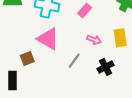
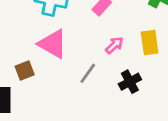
pink arrow: (94, 40) -> (114, 45), turned -64

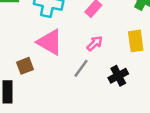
pink arrow: (114, 45) -> (95, 43), moved

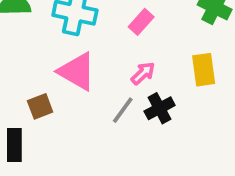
black cross: (118, 76) -> (160, 108), moved

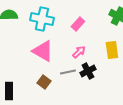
brown square: (40, 106) -> (44, 82), moved, turned -32
gray line: (123, 110) -> (68, 72), turned 42

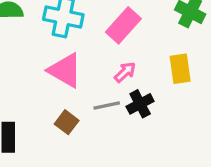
pink rectangle: (78, 24) -> (123, 25), size x1.5

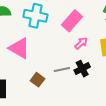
pink triangle: (65, 70) -> (19, 48), moved
pink arrow: (125, 72) -> (81, 43), moved

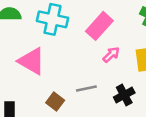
black cross: (82, 69) -> (124, 95), moved

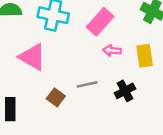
pink arrow: (111, 55) -> (112, 50), turned -132

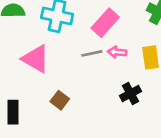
gray line: (87, 84) -> (92, 53), moved

